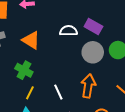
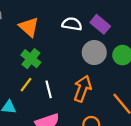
green cross: (24, 70) -> (31, 59), moved
yellow line: (30, 93) -> (26, 85), moved

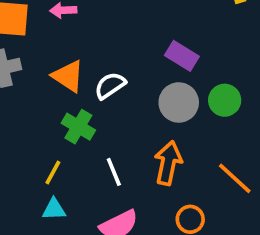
white semicircle: (72, 24) -> (110, 86), moved, turned -36
yellow line: (26, 85) -> (53, 172), moved

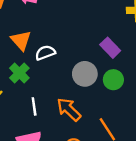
purple rectangle: (182, 56) -> (110, 48), moved
orange arrow: (168, 163) -> (69, 109), turned -72

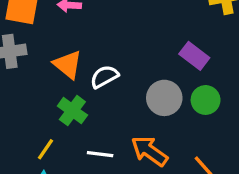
white line: (34, 106) -> (100, 154), turned -66

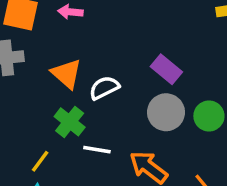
purple rectangle: (194, 56) -> (166, 69), moved
white line: (100, 154) -> (97, 150), moved

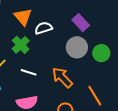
white line: (97, 150) -> (29, 72), moved

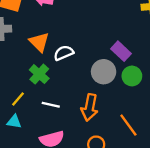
purple rectangle: (81, 23) -> (121, 51), moved
orange arrow: (62, 77) -> (90, 107), turned -120

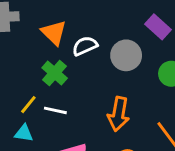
purple rectangle: (121, 51) -> (158, 27), moved
gray circle: (104, 72) -> (126, 55), moved
white line: (51, 105) -> (55, 110), moved

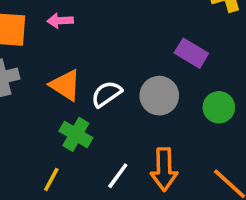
white line: (55, 110) -> (118, 176), moved, turned -55

